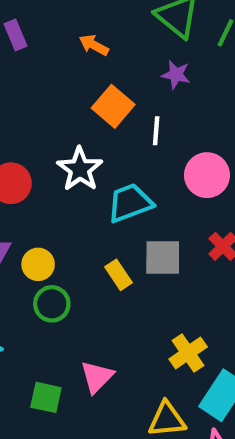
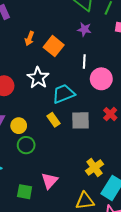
orange arrow: (94, 45) -> (29, 38), moved, turned -96
white line: (156, 131) -> (84, 62), moved
yellow rectangle: (119, 275) -> (54, 120), moved

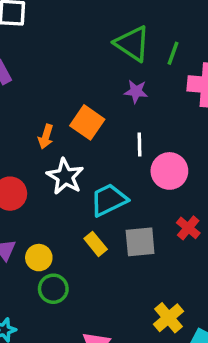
orange arrow: (29, 38) -> (46, 137), moved

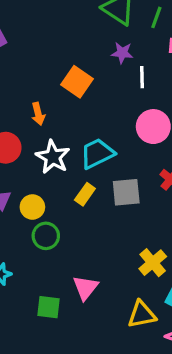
orange arrow: (46, 137) -> (38, 114), moved, turned -30
white line: (139, 144) -> (142, 77), moved
white star: (65, 176) -> (53, 157), moved
yellow rectangle: (96, 244) -> (85, 194), turned 75

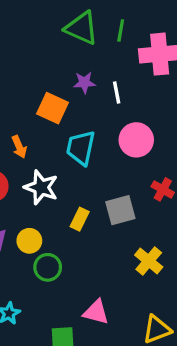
purple star: (122, 53) -> (84, 83), moved
cyan trapezoid: (97, 153) -> (81, 148), moved, turned -42
yellow cross: (153, 263) -> (149, 261), moved
pink triangle: (86, 288) -> (96, 312), turned -44

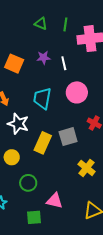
green triangle: (82, 28) -> (41, 24), size x0.6
orange square: (53, 108) -> (14, 64), moved
yellow rectangle: (80, 219) -> (43, 143), size x1.5
green circle: (48, 267) -> (28, 183), moved

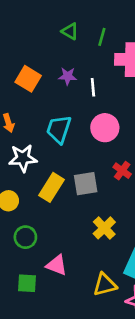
white star: (18, 124) -> (23, 158), turned -30

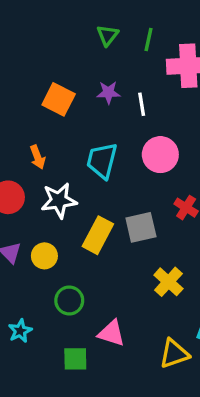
green triangle: (70, 31) -> (108, 35), turned 42

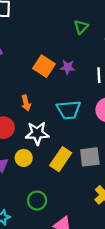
purple star: (108, 93) -> (68, 67), moved
cyan trapezoid: (102, 161) -> (69, 110), turned -115
yellow circle: (44, 256) -> (24, 158), moved

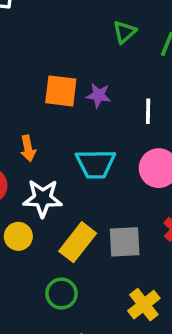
orange square: (44, 66) -> (61, 91), turned -30
green circle: (37, 201) -> (61, 294), moved

